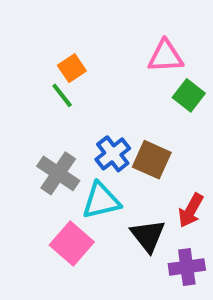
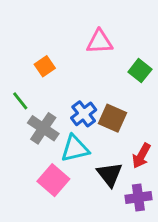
pink triangle: (165, 56) -> (100, 42), moved
orange square: (72, 68) -> (45, 66), moved
green line: (62, 95) -> (20, 101), moved

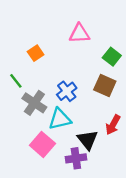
brown square: (112, 118) -> (105, 86), moved
purple cross: (138, 198) -> (76, 158), moved

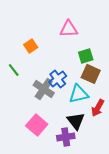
green square: (112, 57) -> (86, 56), moved, turned 35
gray cross: (34, 103) -> (44, 89), moved
cyan triangle: (60, 119) -> (79, 94), moved

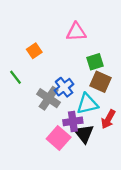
pink square: (37, 125) -> (59, 138), moved
purple cross: (66, 137) -> (73, 121), moved

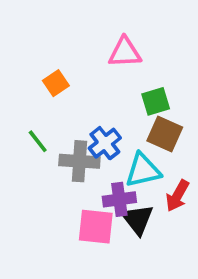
green line: (15, 77) -> (38, 141), moved
gray cross: (49, 98) -> (79, 161), turned -30
pink square: (59, 138) -> (96, 227), turned -35

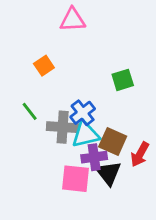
pink triangle: (125, 52) -> (73, 20), moved
brown square: (165, 134) -> (113, 141), moved
cyan triangle: (143, 170) -> (85, 134), moved

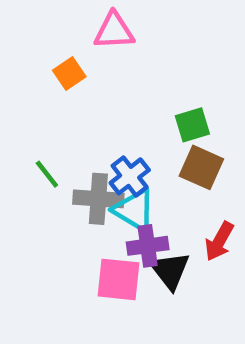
orange square: (44, 66) -> (69, 73), moved
cyan triangle: (85, 134) -> (134, 210), turned 44
brown square: (113, 141) -> (201, 167), moved

